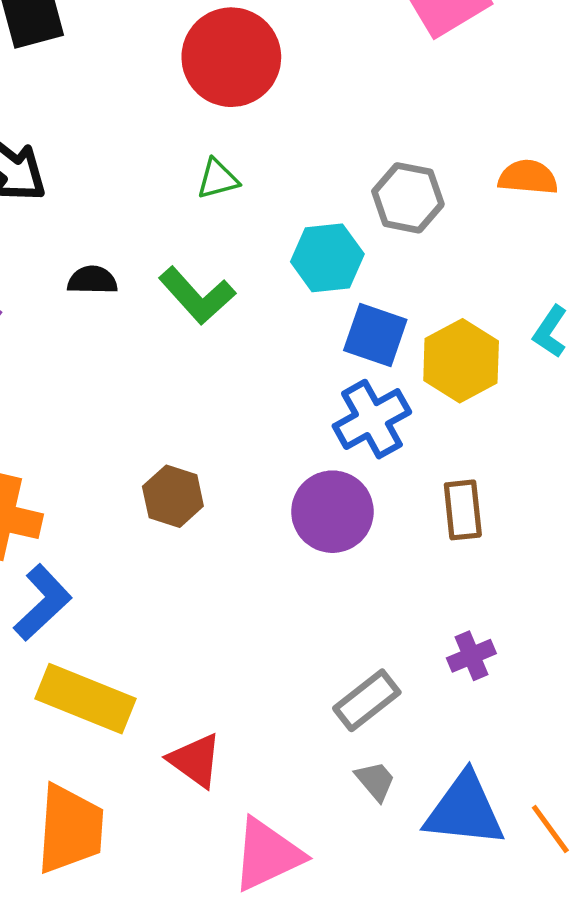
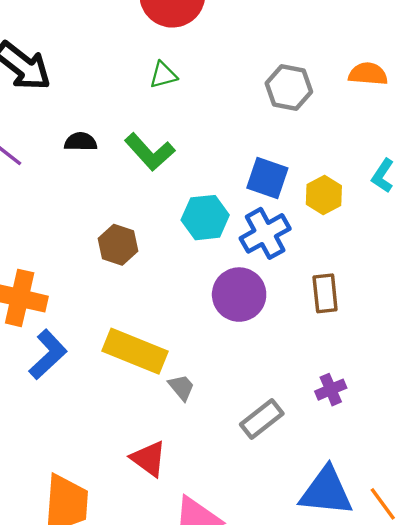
cyan hexagon: (327, 258) -> (205, 218), moved
yellow hexagon: (461, 361) -> (324, 195), size x0.7
brown hexagon: (173, 496) -> (118, 245), moved
yellow rectangle: (86, 699) -> (135, 351), moved
gray trapezoid: (375, 781) -> (181, 387), moved

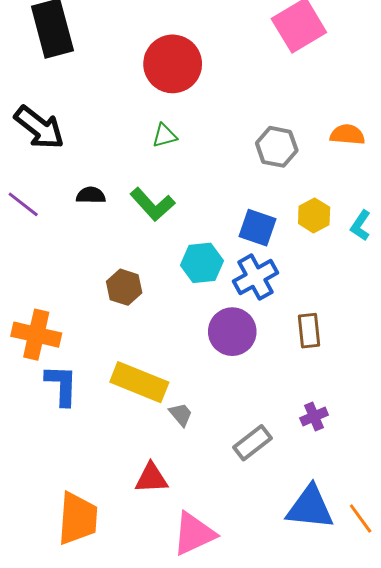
yellow hexagon: (324, 195) -> (314, 215), moved
blue L-shape: (48, 355) -> (62, 385), turned -45
red triangle: (149, 459) -> (151, 478), turned -39

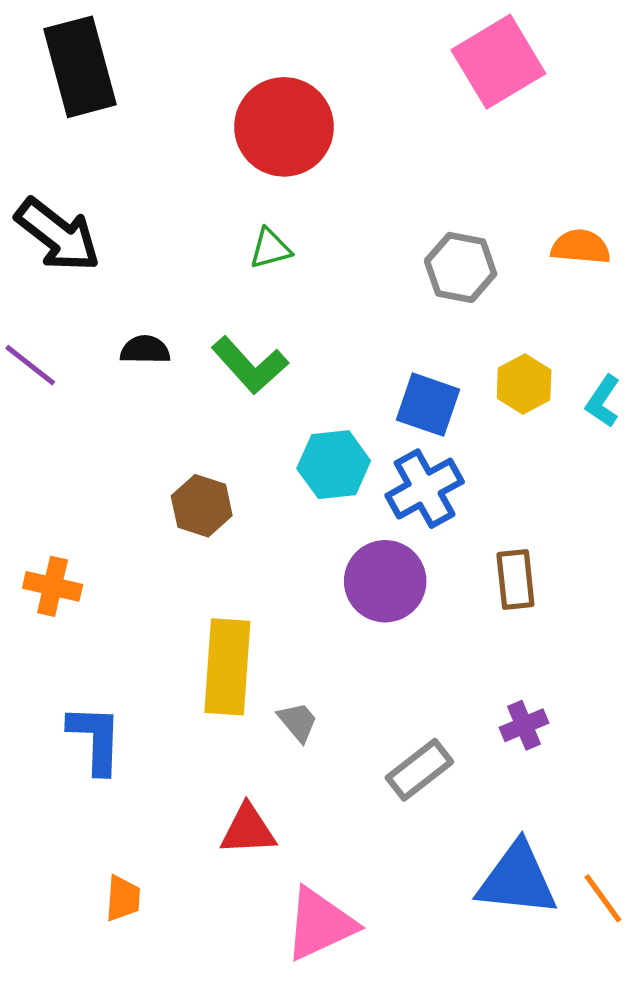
orange cross: (36, 335) -> (53, 586), size x0.7
yellow rectangle: (139, 382) -> (227, 667), turned 72
blue L-shape: (62, 385) -> (95, 739), moved
orange trapezoid: (78, 519) -> (123, 898), size x0.5

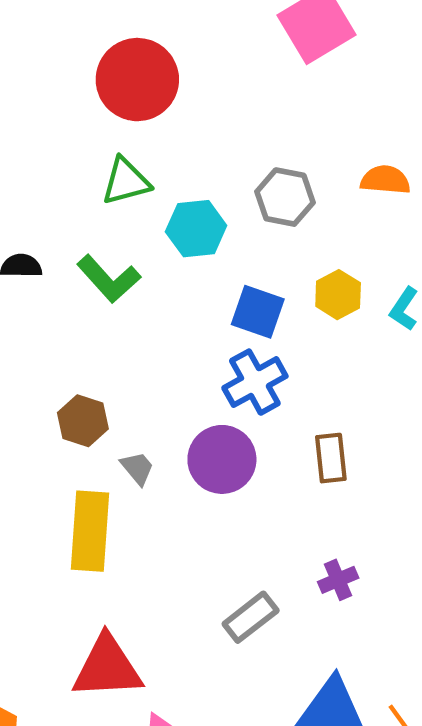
green triangle: (270, 249) -> (126, 181), size x1.4
cyan hexagon: (334, 465) -> (196, 229), moved
brown hexagon: (202, 506) -> (83, 421), moved
gray trapezoid: (298, 722) -> (137, 468), moved
red triangle: (248, 830) -> (107, 667), size x1.5

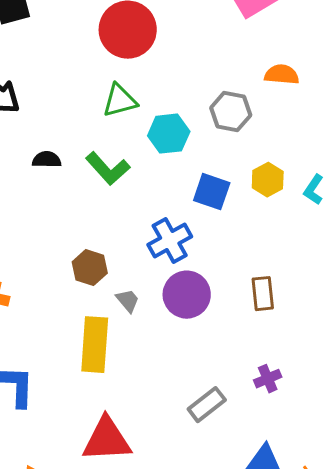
orange semicircle: (385, 180) -> (282, 75), moved
blue cross: (255, 382) -> (170, 241), moved

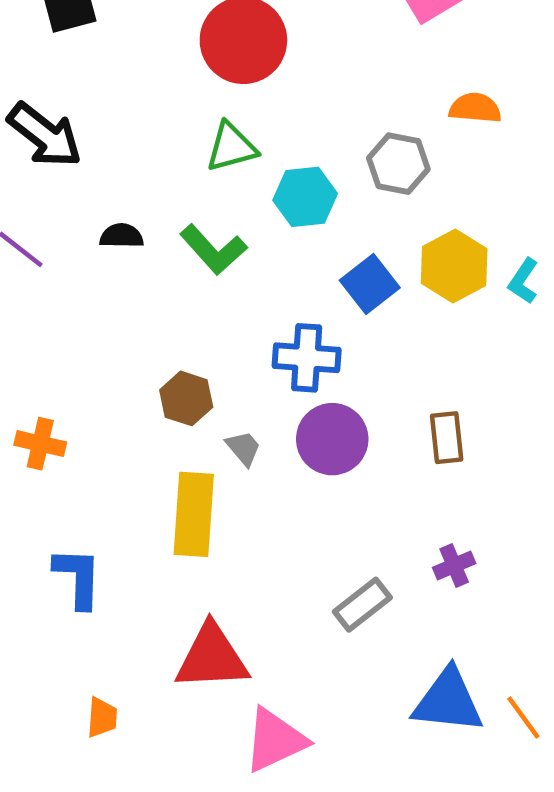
yellow hexagon: (268, 180) -> (454, 266), size x1.4
blue square: (212, 192) -> (370, 284), turned 33
blue cross: (170, 241) -> (307, 358), turned 33

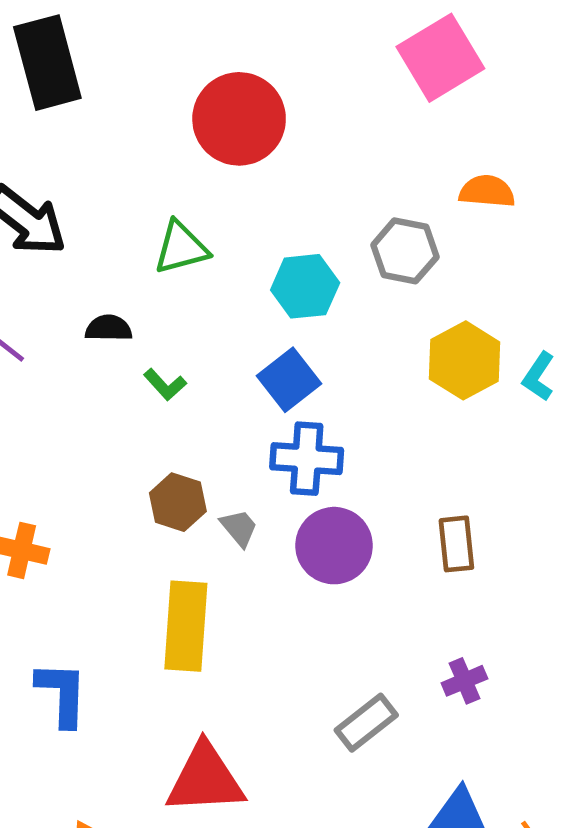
green triangle: (231, 147) -> (181, 248), moved
green L-shape: (213, 249) -> (165, 385), moved, size x0.6
blue square: (370, 284) -> (289, 380), moved
gray trapezoid: (243, 448) -> (239, 528), moved

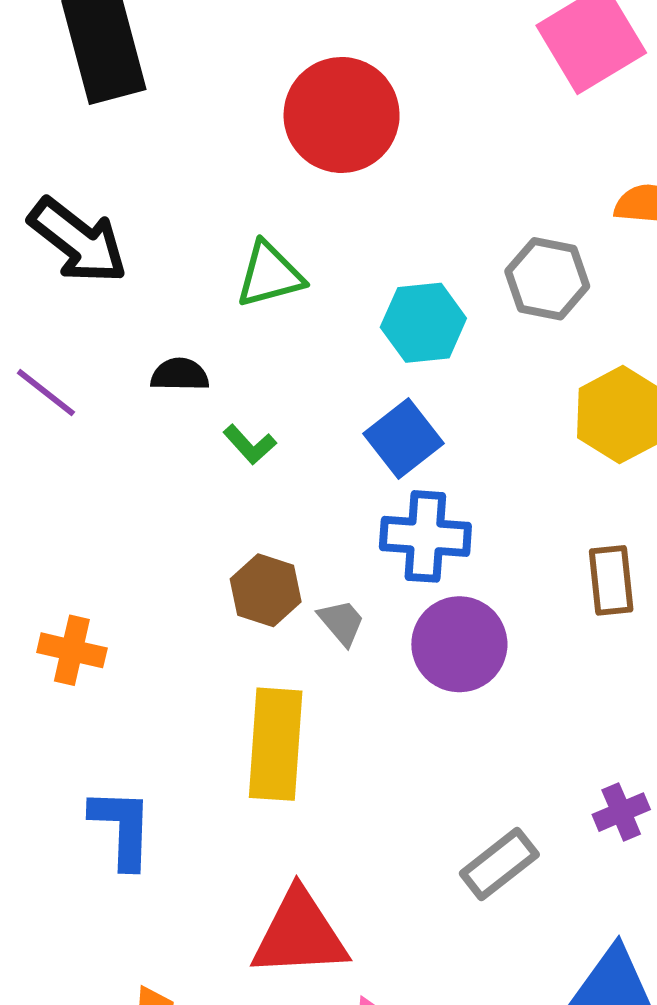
brown rectangle: (456, 544) -> (611, 580), moved

